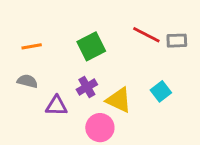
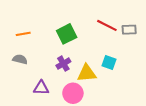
cyan square: (161, 91) -> (109, 63), moved, turned -32
yellow triangle: (119, 100) -> (87, 73), turned -30
purple triangle: (56, 106) -> (41, 88), moved

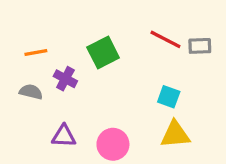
purple cross: (63, 64) -> (65, 79), moved, turned -32
yellow triangle: (87, 73) -> (175, 134), moved

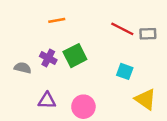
orange line: (36, 52) -> (57, 20), moved
green square: (103, 52) -> (75, 56), moved
yellow triangle: (175, 134) -> (145, 99), moved, turned 40

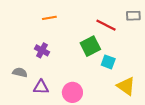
gray rectangle: (148, 34) -> (133, 16), moved
green square: (75, 56) -> (90, 46), moved
gray semicircle: (23, 68) -> (20, 72), moved

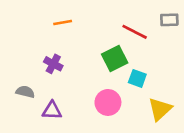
yellow triangle: (126, 86) -> (160, 109), turned 42
pink circle: (72, 92) -> (108, 102), moved

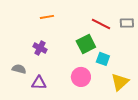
gray rectangle: (169, 20) -> (127, 23), moved

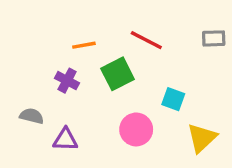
orange line: (47, 17) -> (84, 45), moved
red line: (101, 24) -> (146, 40), moved
green square: (86, 44) -> (118, 74), moved

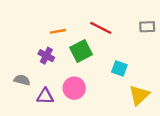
pink circle: (136, 129) -> (74, 88), moved

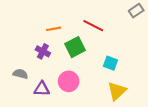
gray rectangle: (147, 27) -> (136, 11), moved, turned -32
yellow triangle: (139, 95) -> (117, 91), moved

